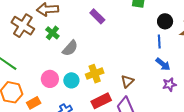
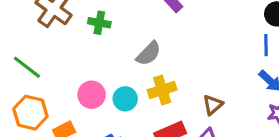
green cross: (52, 33) -> (99, 23), turned -32
gray semicircle: (70, 48) -> (149, 54), moved

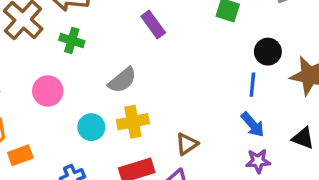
pink circle: (92, 95) -> (48, 91), moved

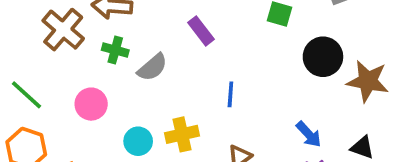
black circle: (268, 52) -> (323, 57), size x1.4
gray semicircle: (122, 80) -> (152, 67), moved
blue line: (252, 85) -> (230, 94), moved

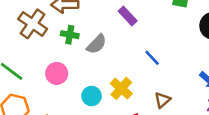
blue line: (230, 94) -> (152, 58), turned -42
yellow cross: (182, 134) -> (121, 88), turned -30

